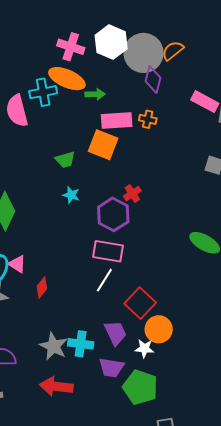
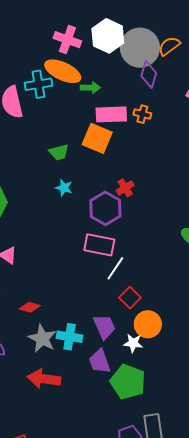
white line: (104, 280) -> (115, 268), moved
red diamond: (42, 287) -> (30, 307), moved, turned 65
red square: (140, 303) -> (130, 298), size x0.7
purple trapezoid: (111, 368) -> (100, 361), turned 60

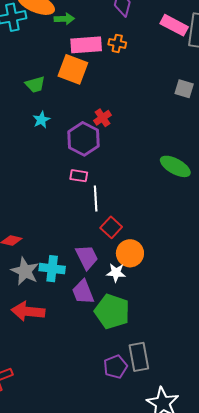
cyan star: (64, 188) -> (41, 120), turned 30
pink rectangle: (99, 245) -> (79, 176), size x0.6
white line: (115, 268) -> (96, 199), turned -35

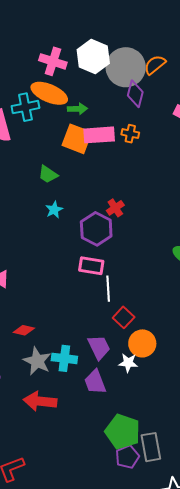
orange square: (73, 69) -> (77, 139), moved
green trapezoid: (35, 84) -> (48, 174), turned 50
pink rectangle: (79, 176) -> (91, 266), size x1.4
green pentagon: (112, 312) -> (123, 432), moved

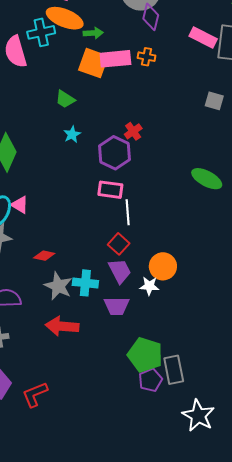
red square: (124, 317) -> (119, 244), moved
purple trapezoid: (95, 382) -> (117, 306), turned -68

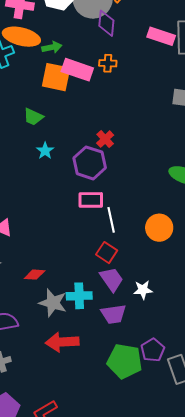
pink rectangle: (115, 59) -> (77, 70), turned 32
orange circle: (163, 266) -> (159, 228), moved
green pentagon: (145, 355) -> (125, 361), moved
purple pentagon: (150, 380) -> (153, 350), moved

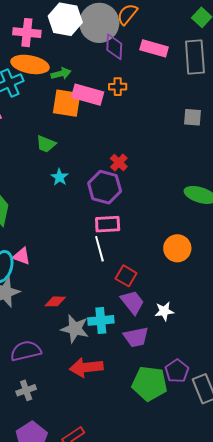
pink rectangle: (161, 36) -> (154, 48), moved
white line: (111, 220) -> (99, 249), moved

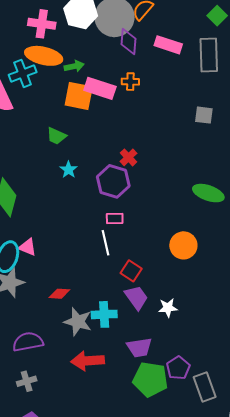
pink rectangle: (108, 224) -> (115, 218), size x0.7
purple trapezoid: (136, 337) -> (139, 347), moved

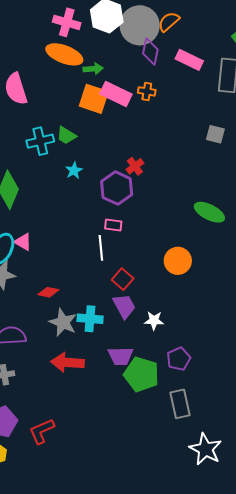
cyan cross: (23, 74) -> (40, 141), moved
purple pentagon: (178, 368) -> (179, 359), moved
green pentagon: (150, 379) -> (141, 374), moved

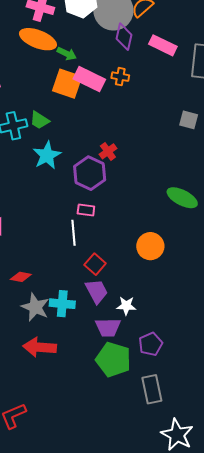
green arrow: (93, 69) -> (67, 54), turned 30
cyan star: (74, 171) -> (47, 155), size x1.6
purple trapezoid: (121, 356) -> (108, 327), moved

